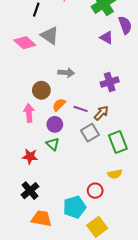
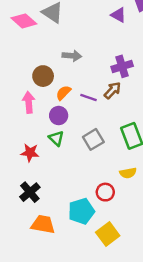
brown arrow: (101, 113) -> (112, 90), moved
gray square: (90, 133) -> (93, 139), moved

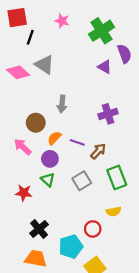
gray arrow: (72, 56) -> (62, 104), turned 91
brown arrow: (112, 90) -> (98, 151), moved
pink arrow: (29, 102) -> (23, 147), turned -42
black cross: (30, 192) -> (39, 229), moved

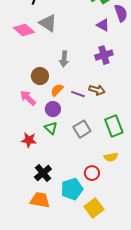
purple cross: (108, 114) -> (104, 55), moved
brown arrow: (98, 151) -> (97, 90), moved, turned 63

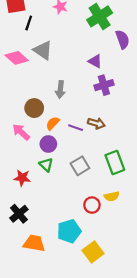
purple triangle: (103, 25) -> (95, 61), moved
black cross: (43, 173) -> (19, 214), moved
red circle: (92, 173) -> (92, 205), moved

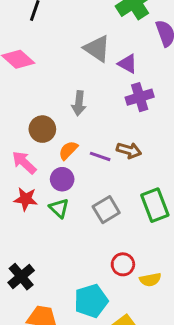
gray triangle: (43, 50) -> (97, 49), moved
red star: (22, 178) -> (26, 199), moved
yellow semicircle: (112, 196) -> (150, 280), moved

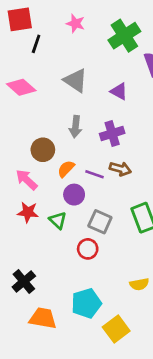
gray triangle: (97, 49) -> (75, 80), moved
purple cross: (140, 97) -> (112, 133), moved
purple circle: (62, 179) -> (74, 195), moved
gray square: (106, 210) -> (100, 222), turned -35
red circle: (123, 264) -> (88, 249), moved

